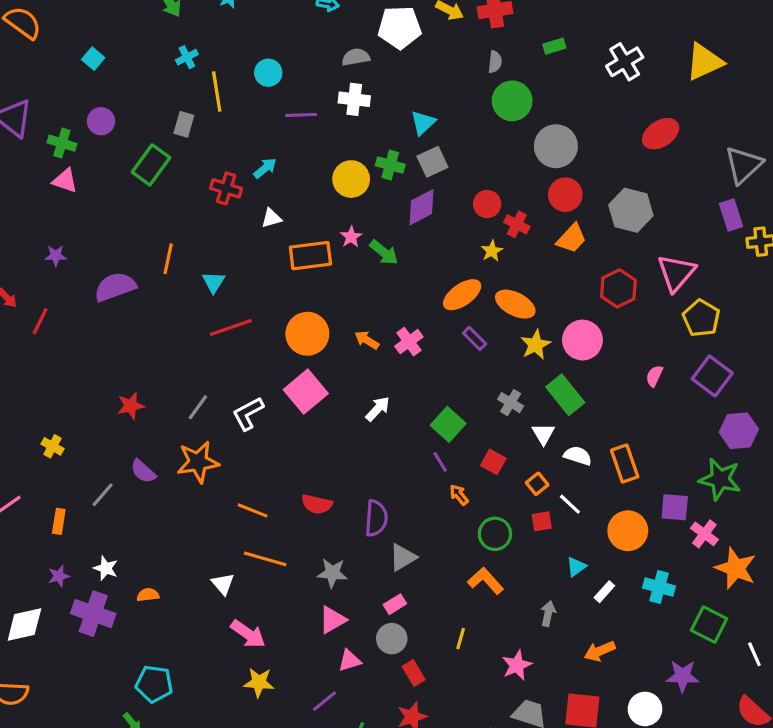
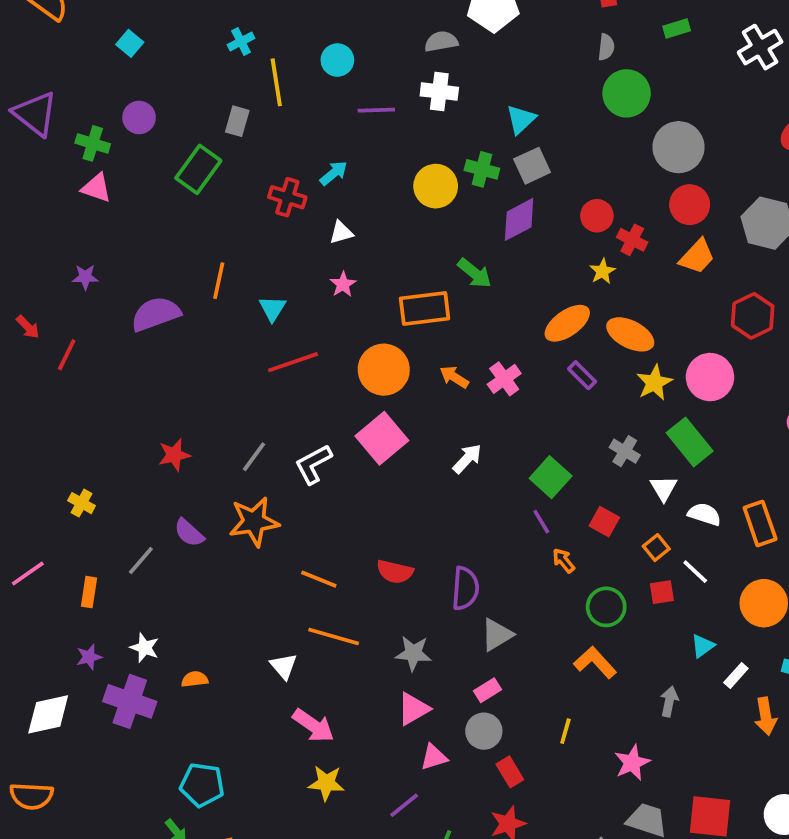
pink star: (351, 237) -> (343, 284), moved
orange rectangle: (310, 256) -> (425, 308), moved
orange arrow: (600, 651) -> (766, 716), moved, turned -76

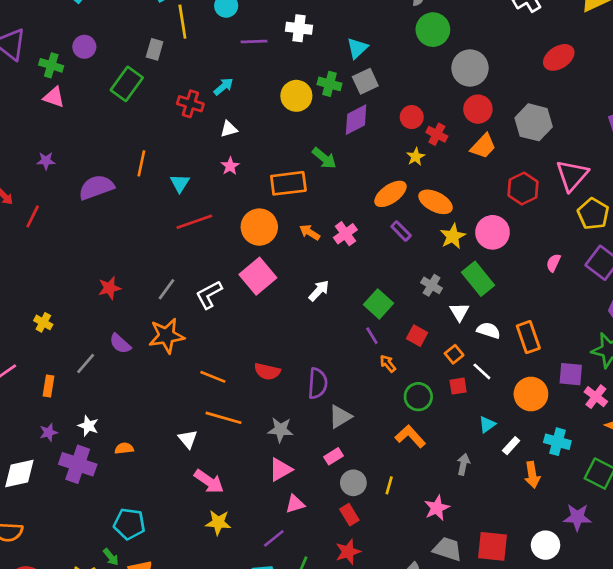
gray circle: (484, 731) -> (353, 483), moved

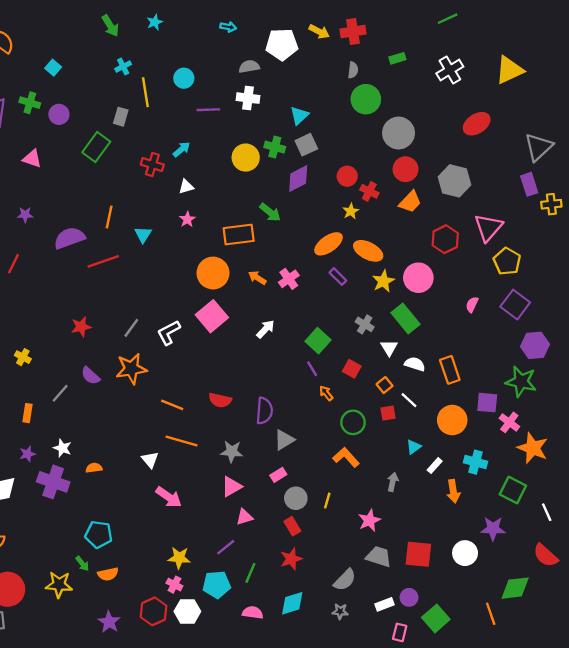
green cross: (51, 65) -> (30, 103), moved
red line: (194, 222) -> (103, 261), moved
yellow star: (218, 523) -> (179, 558), moved

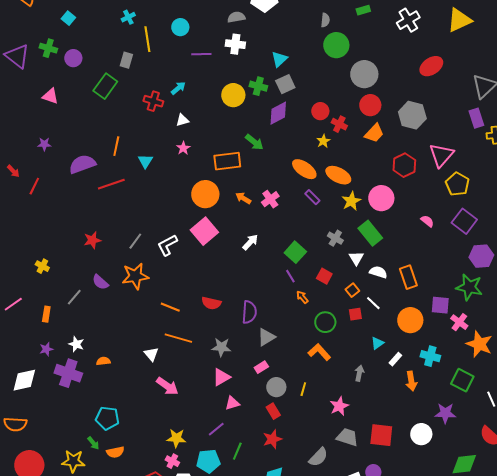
orange ellipse: (329, 244) -> (304, 169), turned 70
pink semicircle: (472, 305) -> (427, 221), turned 104

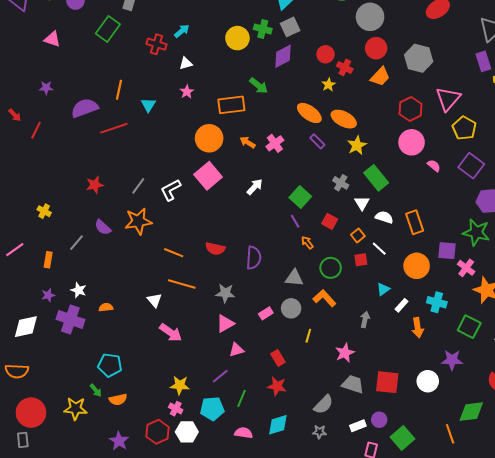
pink circle: (381, 198) -> (412, 142), moved
gray triangle: (266, 337) -> (294, 278), moved, turned 36
gray circle: (276, 387) -> (291, 308), moved
red star: (272, 439) -> (277, 386), turned 30

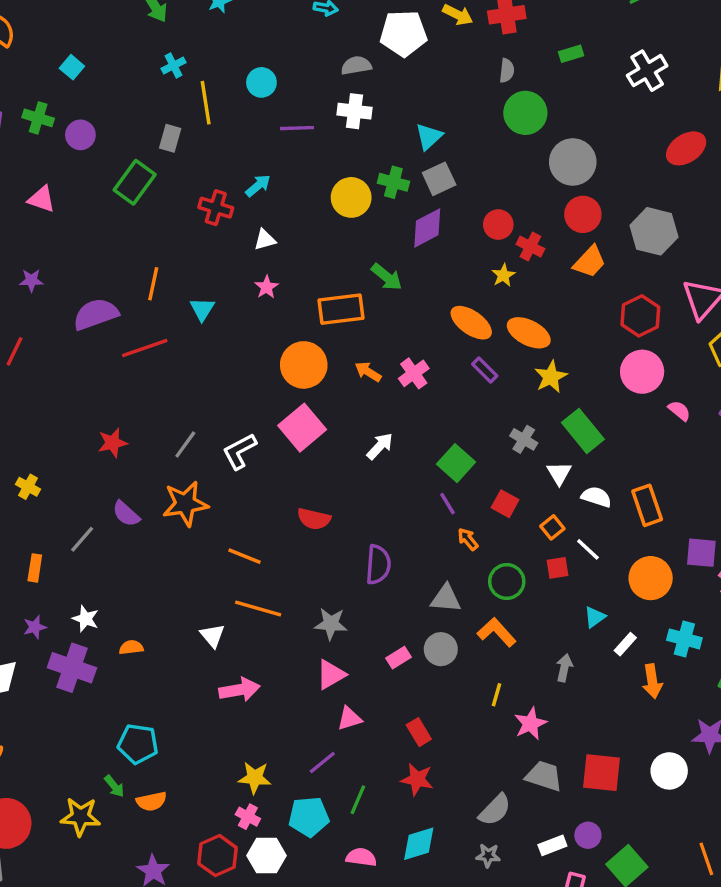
red semicircle: (215, 249) -> (314, 519), moved
pink arrow: (171, 333) -> (239, 690), turned -45
yellow line: (308, 336) -> (497, 695), moved

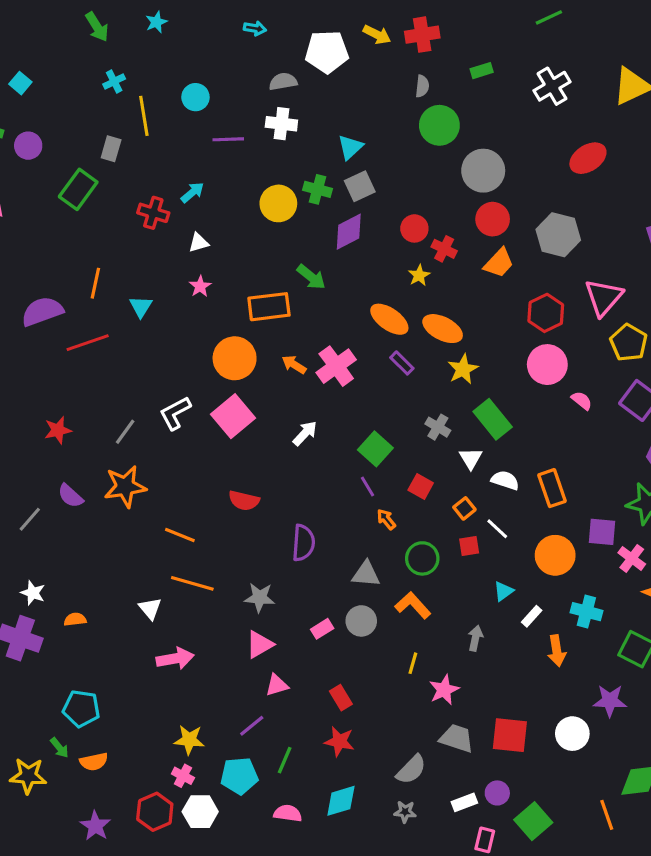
pink cross: (414, 373) -> (336, 366), size x1.4
white L-shape: (239, 451) -> (175, 413), moved

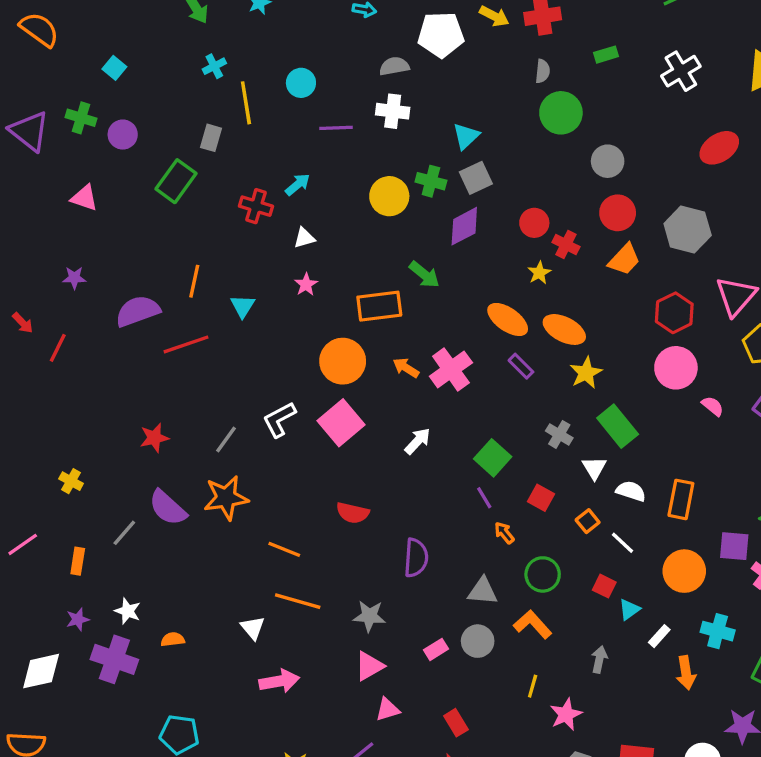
gray circle: (483, 171) -> (608, 161), size x0.7
orange rectangle: (552, 488) -> (681, 499), turned 30
purple semicircle: (70, 496) -> (168, 508), size x1.4
red square: (469, 546) -> (604, 586), moved, turned 35

